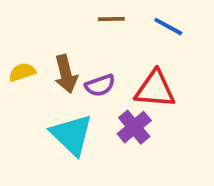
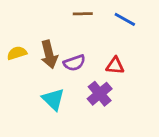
red triangle: (155, 89) -> (115, 66), size x0.6
cyan triangle: (72, 135) -> (53, 99), size x0.7

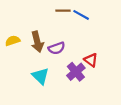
blue line: (125, 19) -> (81, 15), moved
red triangle: (115, 66) -> (91, 60), moved, turned 32

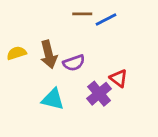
blue line: (81, 15) -> (106, 19), turned -56
cyan triangle: (40, 76) -> (53, 99), turned -30

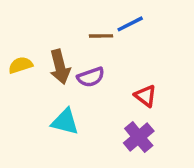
brown line: (82, 14) -> (101, 36), moved
purple cross: (99, 94) -> (139, 137), moved

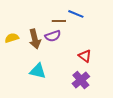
blue line: (130, 24) -> (76, 14), turned 49
purple semicircle: (91, 77) -> (53, 36), moved

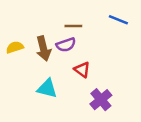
blue line: (76, 14) -> (118, 20), moved
red triangle: (85, 56) -> (82, 70), moved

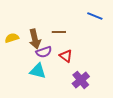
brown line: (73, 26) -> (59, 32), moved
purple semicircle: (66, 45) -> (44, 52), moved

